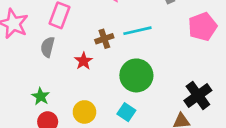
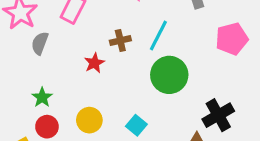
cyan line: (137, 31) -> (158, 36), turned -56
gray semicircle: (48, 47) -> (40, 43), moved
green circle: (136, 75) -> (169, 75), moved

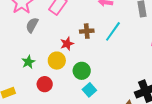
green circle: (169, 75) -> (82, 71), moved, size x0.7
yellow circle: (89, 120) -> (57, 61), moved
red circle: (47, 127) -> (45, 84), moved

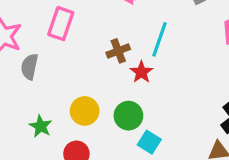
red star: (67, 44) -> (141, 72), moved

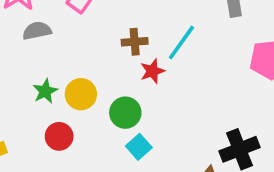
gray semicircle: (29, 67) -> (37, 31), turned 50
green star: (41, 126) -> (45, 91), moved

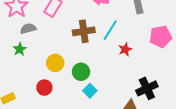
brown cross: (135, 42) -> (84, 31), size x1.5
red star: (152, 71) -> (125, 49), moved
green star: (45, 91) -> (20, 49), moved

